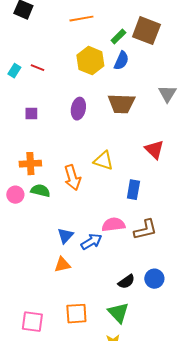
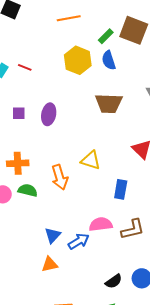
blue semicircle: (121, 61) -> (109, 60), turned 138
purple ellipse: (78, 109) -> (49, 114), moved

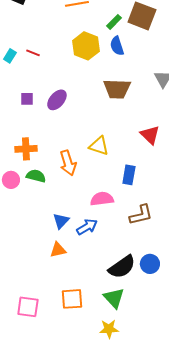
purple ellipse: (49, 114) -> (57, 100), turned 30
pink semicircle: (101, 224) -> (102, 199), moved
black semicircle: (114, 281) -> (122, 267), size x1.6

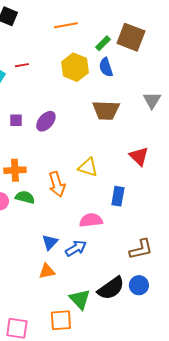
red line: (33, 53) -> (22, 65), moved, turned -32
brown L-shape: (141, 215) -> (141, 249), moved
green triangle: (114, 298) -> (80, 299), moved

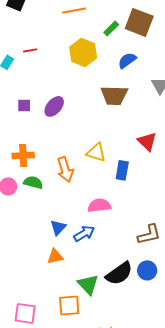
blue semicircle: (106, 67) -> (127, 60), moved, turned 72
blue rectangle: (118, 196) -> (122, 170), moved

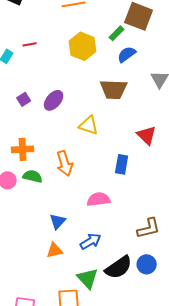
green rectangle: (111, 28) -> (117, 33), moved
purple square: (24, 105) -> (24, 99), turned -32
yellow triangle: (96, 152) -> (89, 125), moved
blue arrow: (84, 233) -> (91, 241), moved

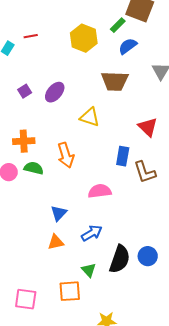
brown L-shape: (149, 228) -> (145, 172), moved, turned 85
black semicircle: (119, 267) -> (120, 259), turned -36
green triangle: (88, 278) -> (89, 270), size x0.7

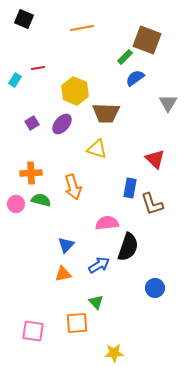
yellow hexagon: (84, 38) -> (75, 91), moved
brown trapezoid: (115, 81) -> (106, 113), moved
black semicircle: (120, 259) -> (128, 247), moved

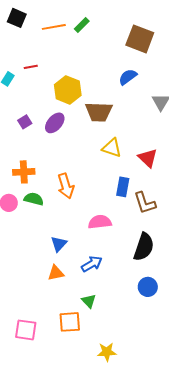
orange line: (82, 28) -> (54, 27), moved
green rectangle: (125, 57) -> (82, 25), moved
yellow triangle: (97, 149) -> (112, 148), moved
black semicircle: (128, 247) -> (144, 247), moved

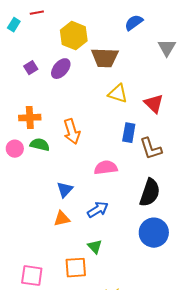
blue circle: (148, 287) -> (154, 233), size x1.5

